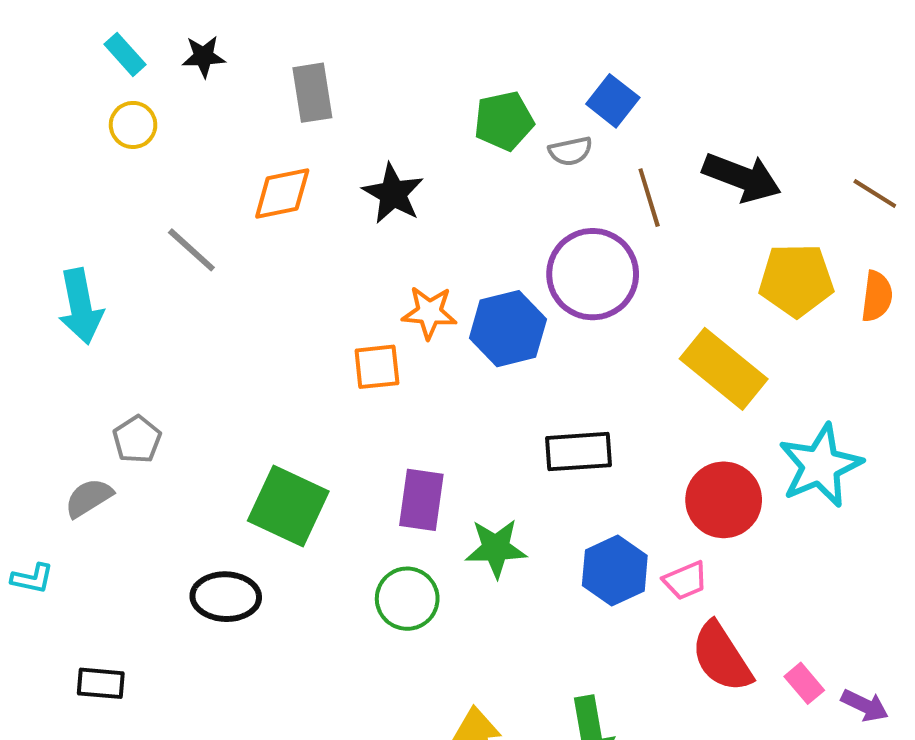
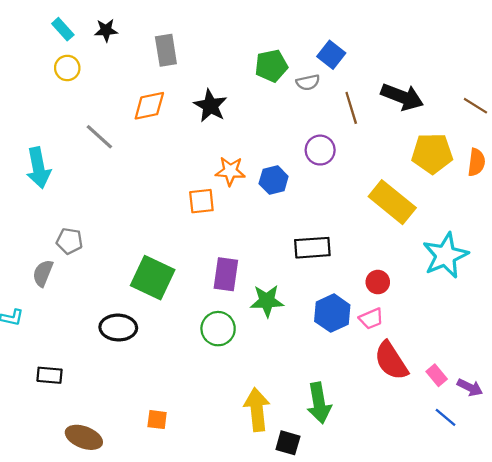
purple circle: (593, 274) -> (320, 150), size x0.6
blue hexagon: (508, 329) -> (274, 180), size x0.7
gray pentagon: (137, 439) -> (69, 241), turned -30
gray semicircle: (89, 498) -> (43, 273), turned -36
red circle: (724, 500) -> (378, 282), moved, size x0.6

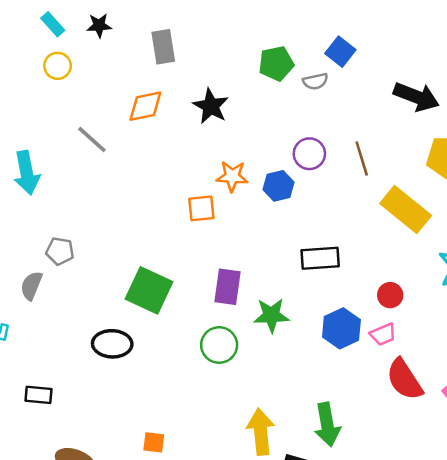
brown line: (351, 108) -> (362, 158), moved
purple circle: (320, 150) -> (309, 154), moved

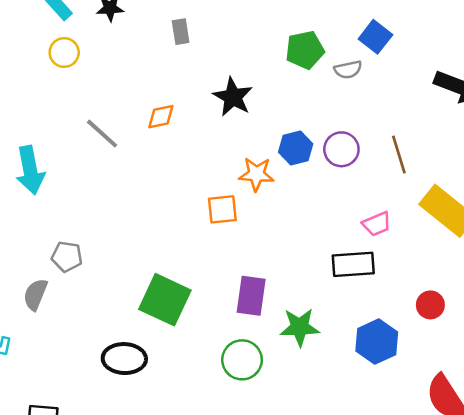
gray rectangle: (163, 47) -> (181, 32), size x0.7
orange diamond: (145, 106) -> (161, 117), moved, size x0.7
blue hexagon: (279, 186) -> (296, 148), moved
pink trapezoid: (383, 334) -> (377, 224), moved

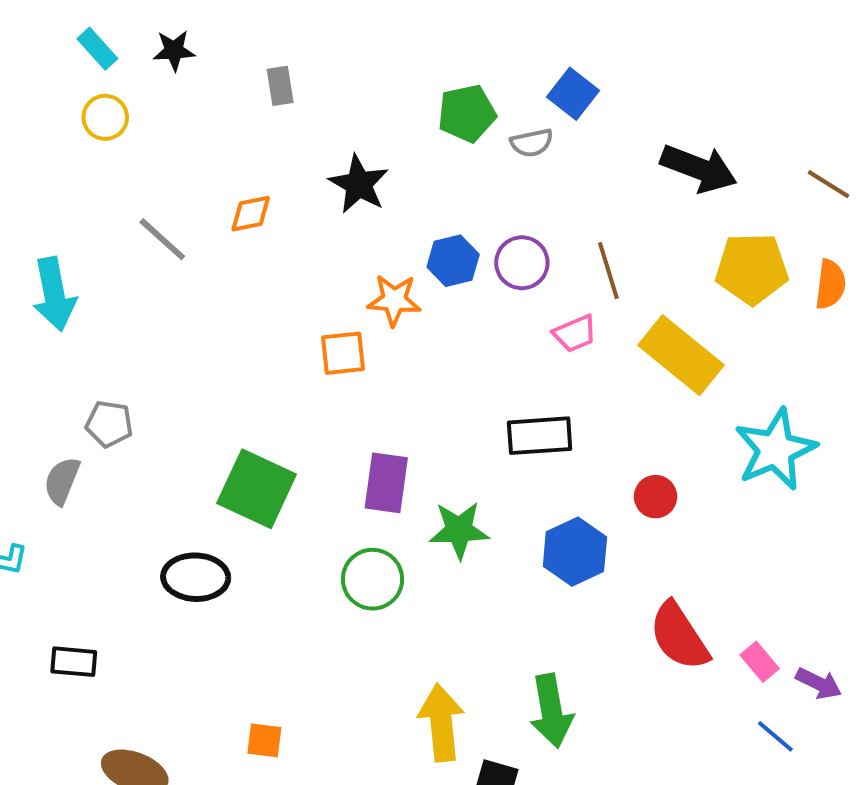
pink trapezoid: (377, 224) -> (575, 334), moved

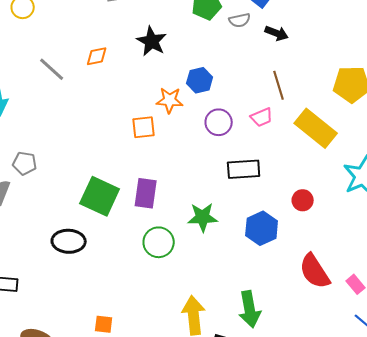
black arrow: (699, 168) -> (277, 33), moved, size x0.6
purple circle: (522, 263) -> (219, 122), moved
purple rectangle: (386, 483) -> (146, 193), moved

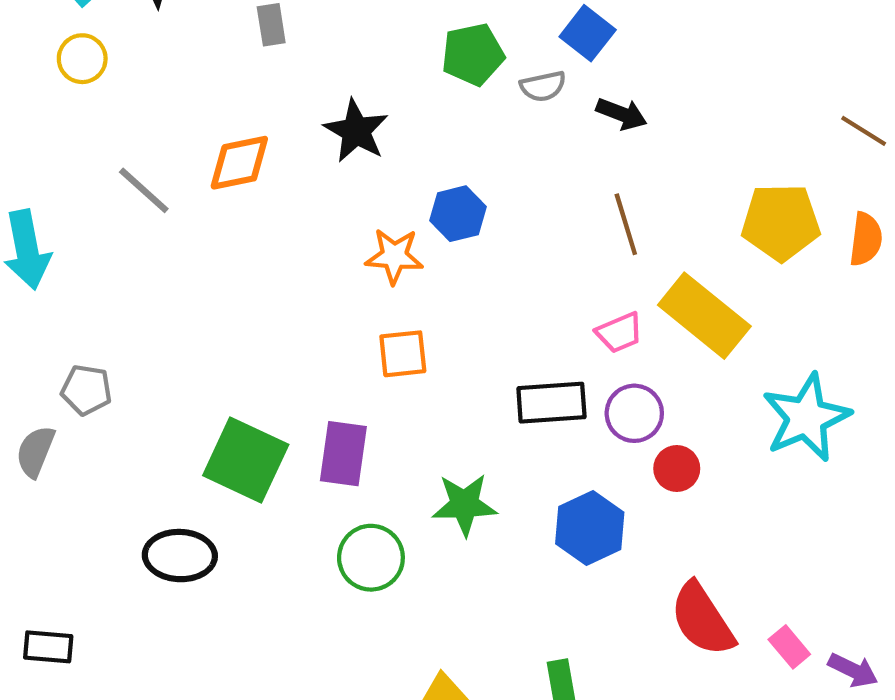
orange diamond: (97, 56) -> (239, 163), size x1.4
pink trapezoid: (262, 117) -> (619, 333), moved
purple circle: (219, 122) -> (634, 413), moved
orange square: (144, 127) -> (403, 354), moved

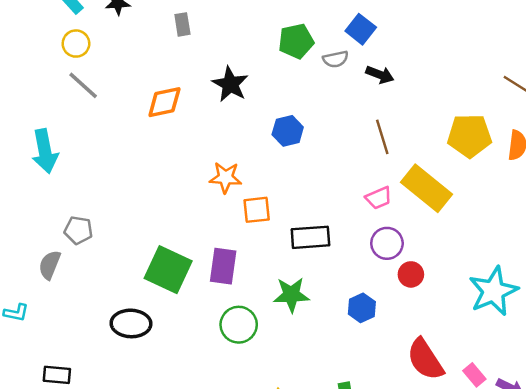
gray line: (144, 190) -> (83, 85), moved
orange star: (394, 256) -> (225, 178), moved
black rectangle: (551, 403) -> (310, 237), moved
cyan star: (806, 418) -> (493, 291), moved
blue hexagon: (590, 528) -> (362, 308), size x0.7

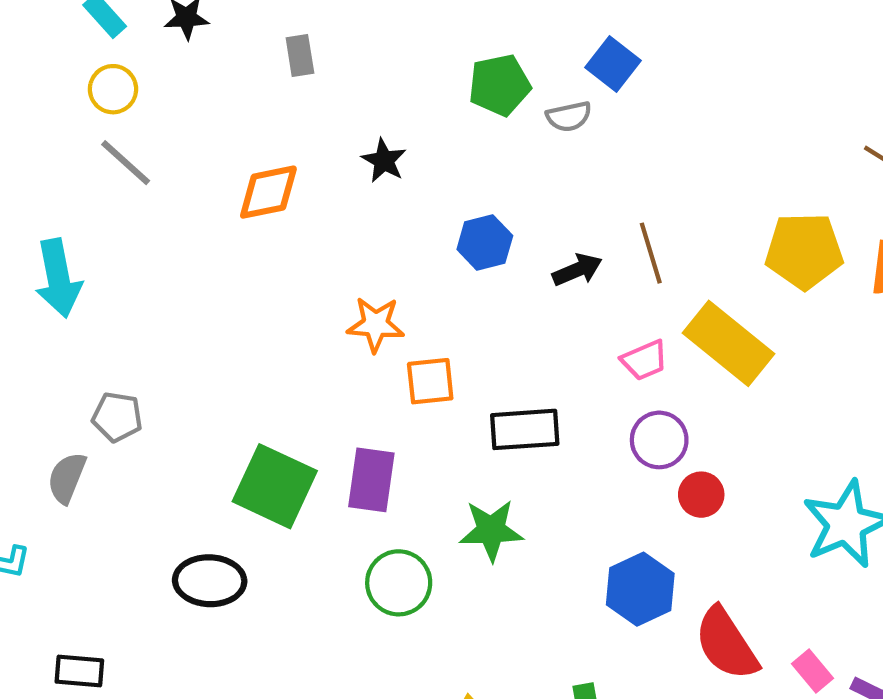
black arrow: (380, 75) -> (577, 270), moved, turned -44
black star: (230, 84) -> (384, 161), size x0.7
blue hexagon: (362, 308) -> (640, 589), moved, size x1.4

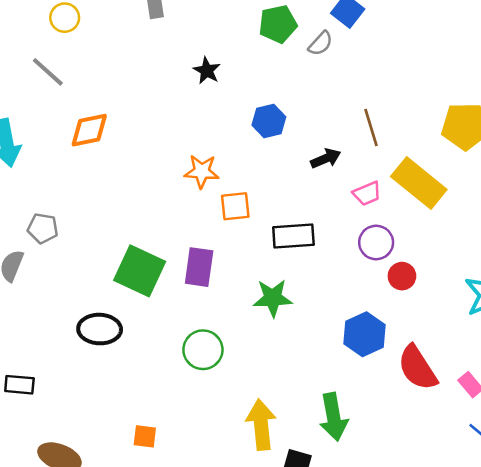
yellow circle: (113, 89) -> (65, 18), moved
gray semicircle: (569, 116) -> (321, 43), turned -36
orange diamond: (268, 192) -> (89, 130), moved
black arrow: (577, 270) -> (326, 158), moved
green circle: (399, 583) -> (203, 350), moved

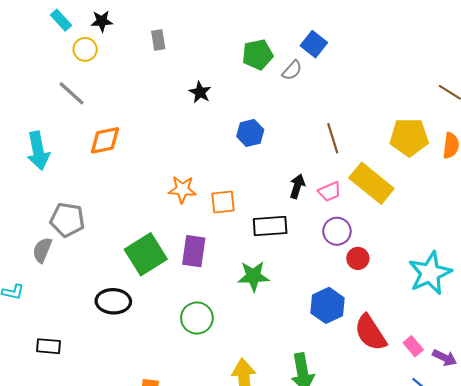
black arrow: (326, 158) -> (297, 186), moved, turned -50
orange star: (202, 171) -> (182, 189), moved
gray pentagon: (43, 228) -> (67, 220), size x1.4
green square: (140, 271) -> (146, 254), turned 33

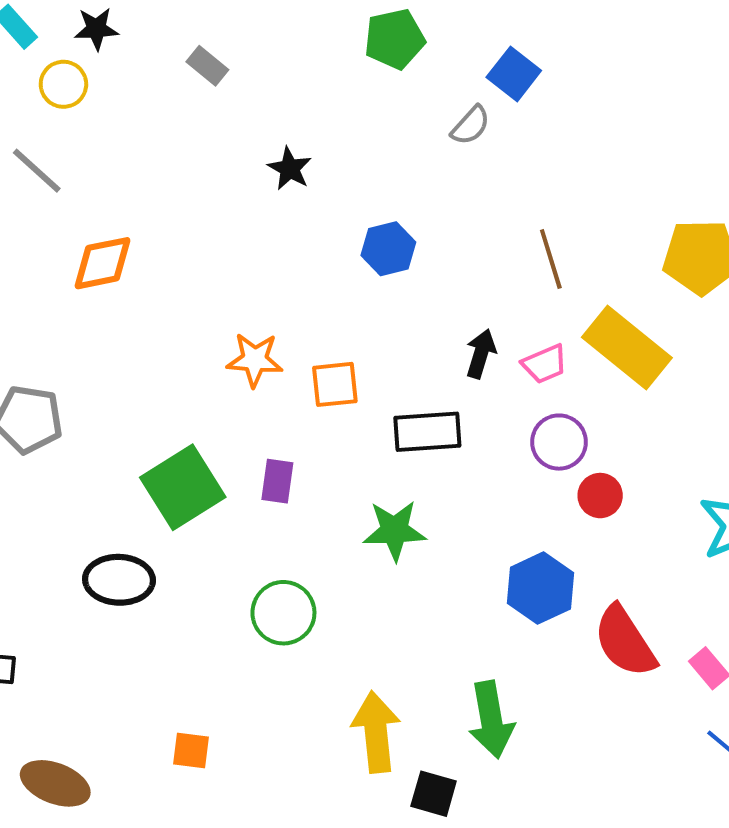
gray rectangle: (158, 40) -> (207, 66), turned -42
green pentagon: (258, 55) -> (394, 39), moved
purple rectangle: (194, 251) -> (277, 481), size x0.7

